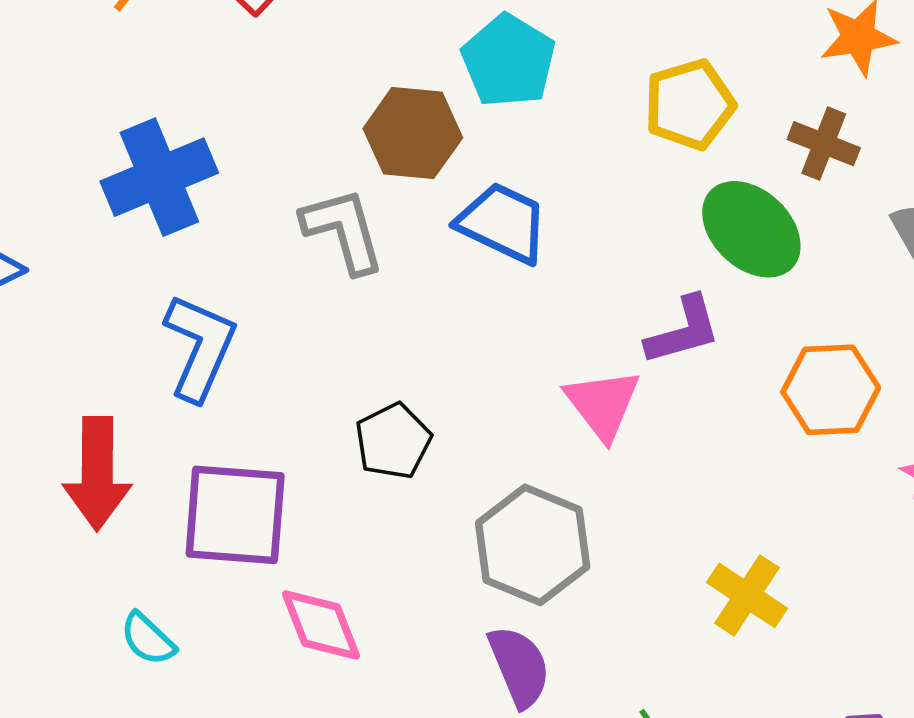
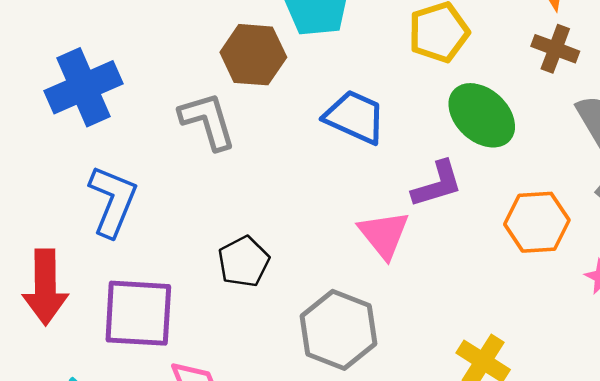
brown cross: (824, 144) -> (555, 49), moved
blue trapezoid: (503, 223) -> (355, 117), moved

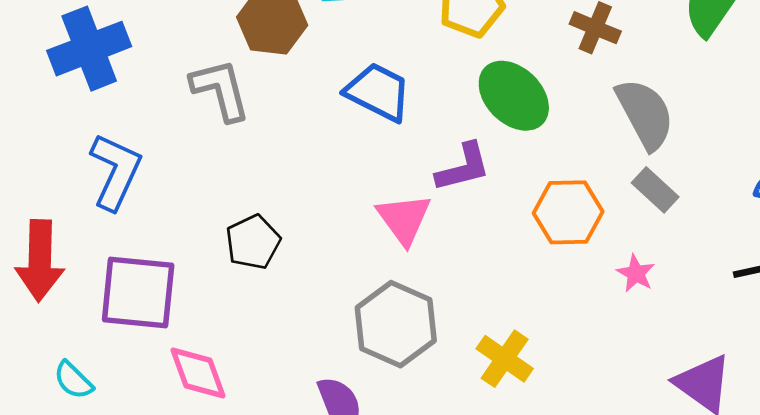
gray hexagon: (339, 330) -> (396, 324), moved

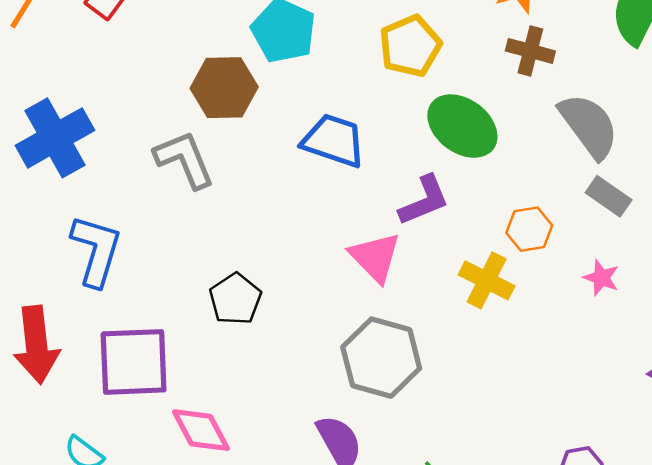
orange hexagon: (568, 212) -> (529, 229), size x0.7
yellow cross: (505, 359) -> (487, 280), moved

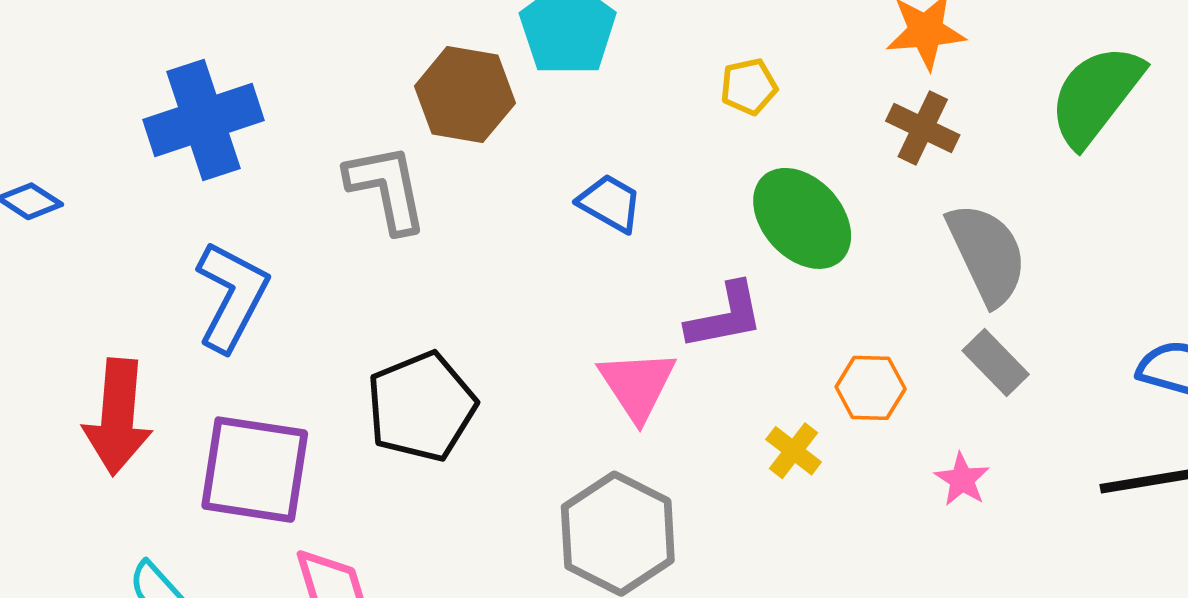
yellow pentagon: (410, 46) -> (749, 87), size x0.6
blue trapezoid: (334, 141) -> (610, 203), size x0.7
yellow cross: (487, 280) -> (794, 451), size x0.7
black pentagon: (235, 299) -> (421, 407), size x1.4

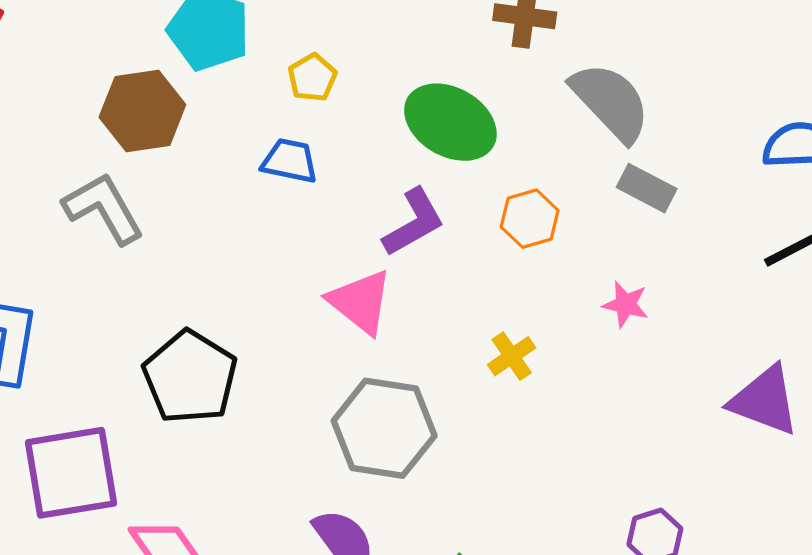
yellow pentagon: (749, 87) -> (312, 78), moved
orange hexagon: (871, 388) -> (530, 219), moved
yellow cross: (794, 451) -> (512, 356), moved, turned 36
pink star: (962, 479) -> (626, 304), moved

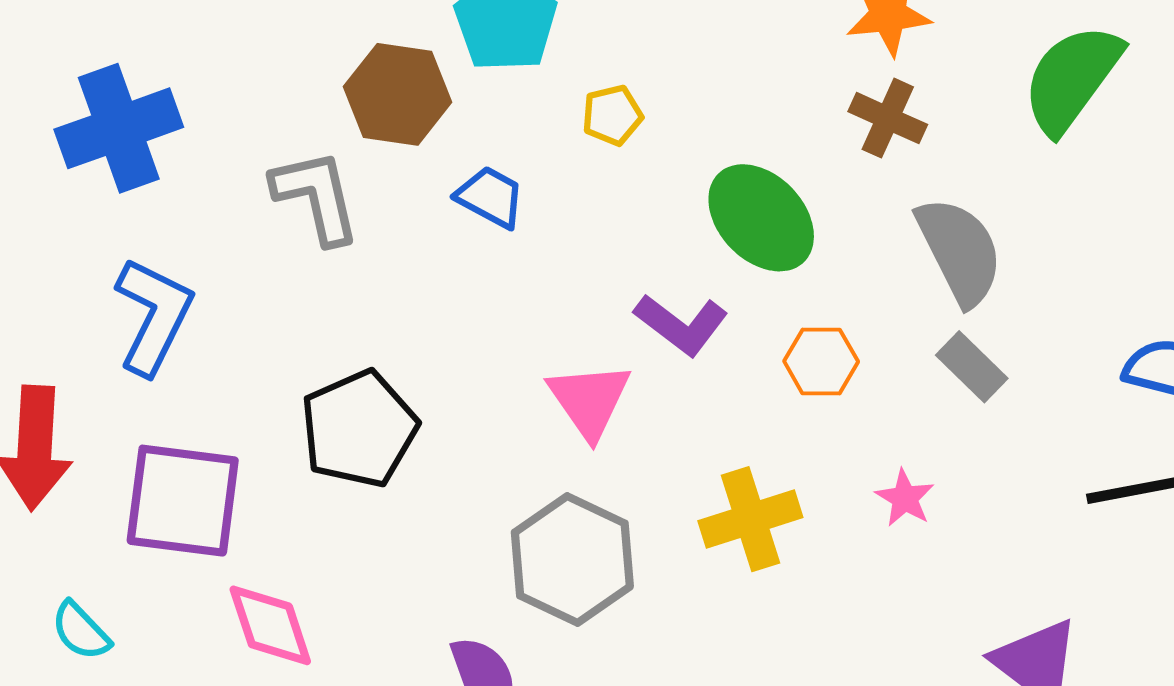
blue trapezoid: (290, 161) -> (490, 197), moved
purple L-shape: (414, 222) -> (681, 324), turned 50
yellow cross: (512, 356) -> (750, 519), size x1.6

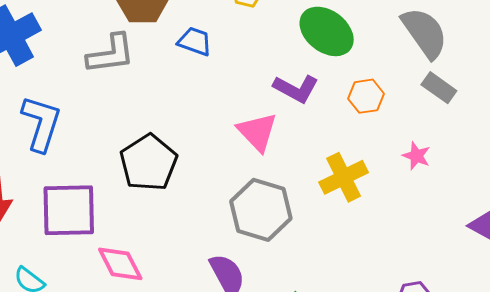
gray L-shape: (316, 196) -> (111, 54), turned 104

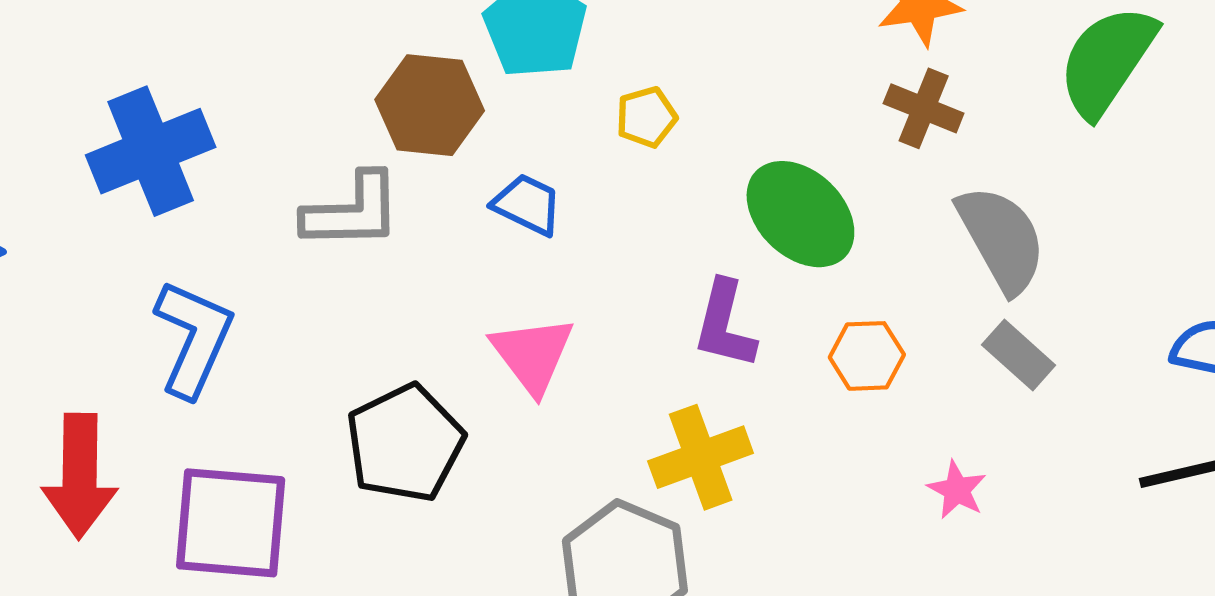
purple L-shape: (296, 89) -> (725, 325), turned 69
pink triangle: (257, 132) -> (533, 355), moved
yellow cross: (344, 177) -> (701, 457), moved

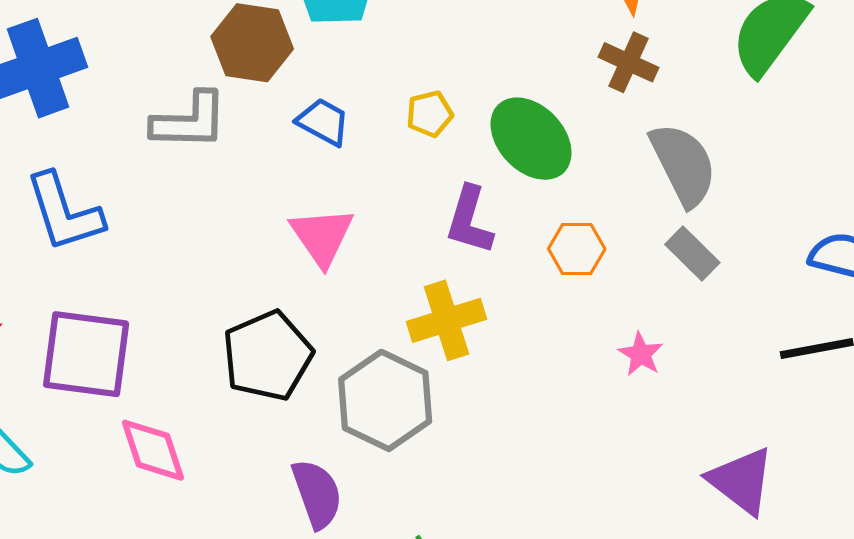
yellow pentagon: (646, 117) -> (430, 114), moved
blue L-shape: (194, 338) -> (64, 212), turned 136
black pentagon: (405, 443) -> (267, 356), moved

